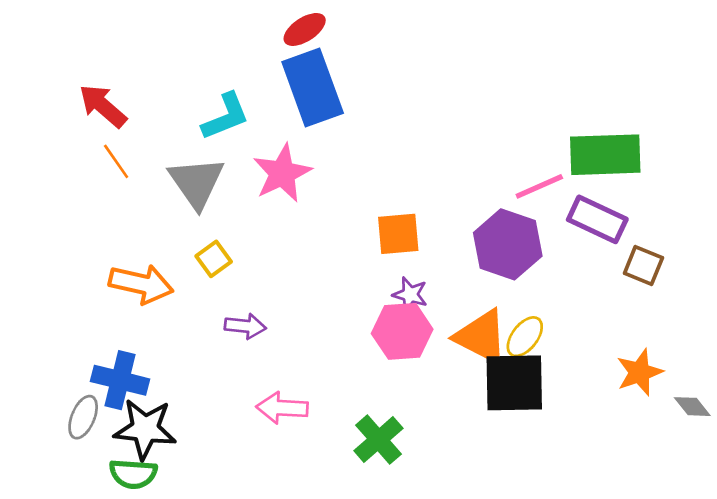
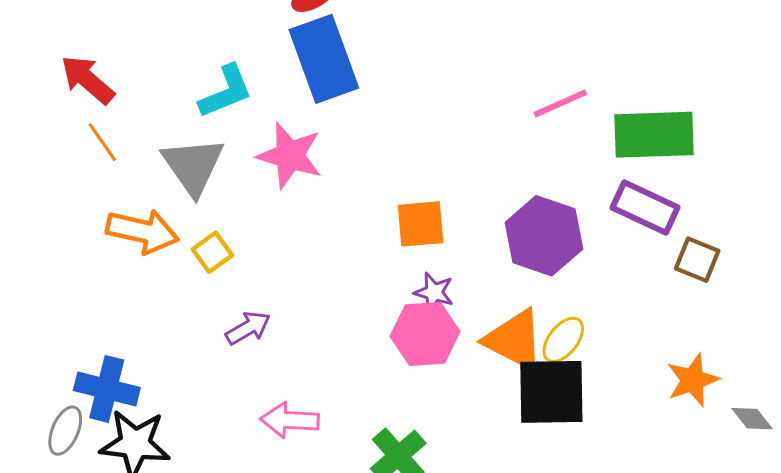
pink star: (282, 173) -> (290, 156), turned -30
pink line: (539, 186) -> (560, 103), moved
orange arrow: (141, 284) -> (143, 231), moved
purple arrow: (245, 326) -> (248, 328), turned -36

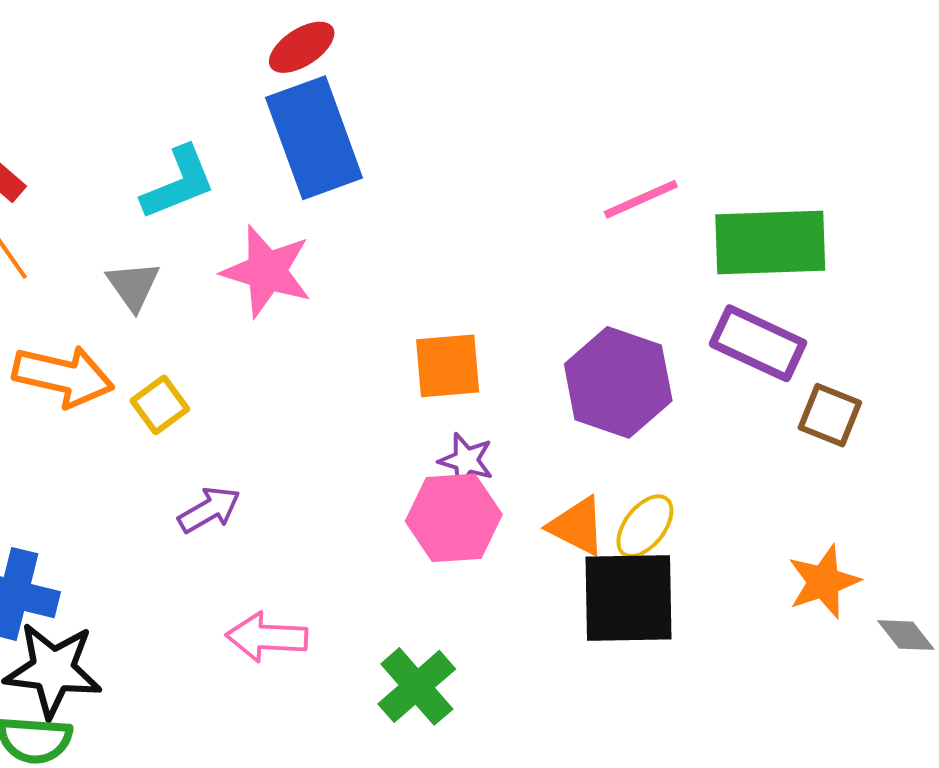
gray triangle: (193, 166) -> (133, 286), size x0.6
orange triangle: (514, 340) -> (577, 526), size x0.7

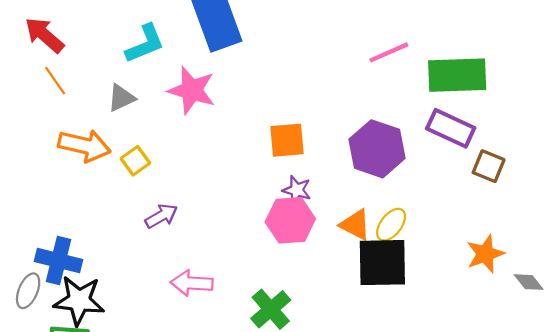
gray triangle: (133, 286) -> (121, 98), turned 40

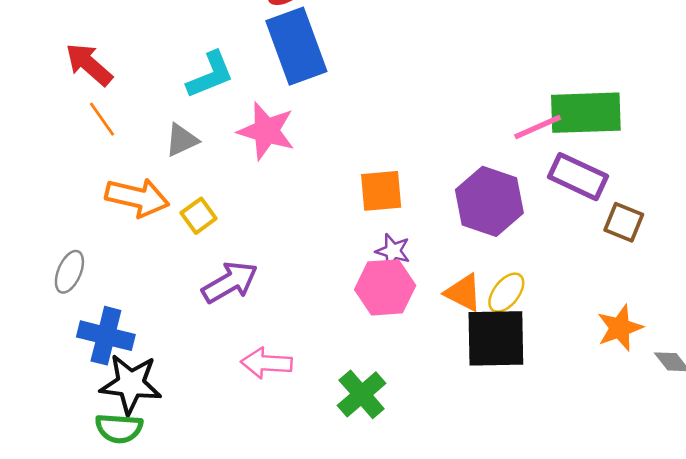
pink line: (389, 52) -> (538, 127), moved
purple arrow: (161, 216) -> (230, 282), size x1.4
gray ellipse: (28, 291) -> (69, 272), moved

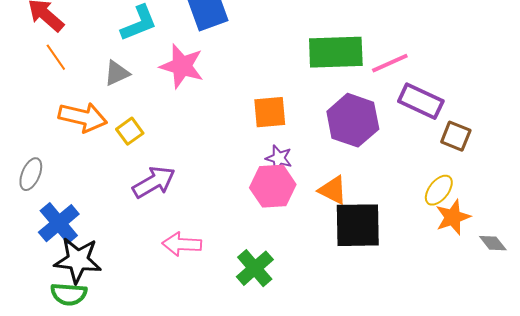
green rectangle: (586, 113) -> (336, 52), moved
yellow ellipse: (506, 293) -> (439, 190), moved
blue cross: (106, 336) -> (59, 223), turned 36

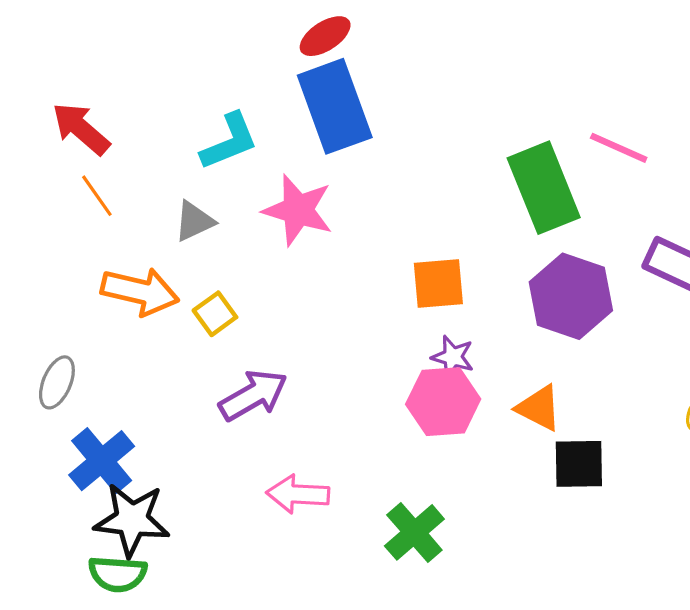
green rectangle: (336, 52) -> (544, 188), turned 70
pink line: (390, 63) -> (619, 148), moved, turned 48
black square: (358, 225) -> (579, 464), size x0.7

